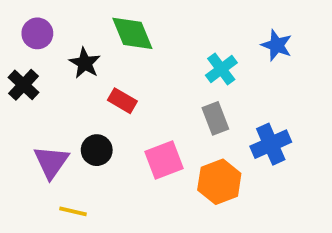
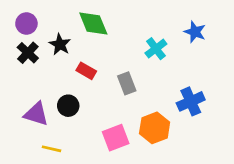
black cross: (24, 85) -> (28, 53), moved
gray rectangle: (215, 118) -> (127, 83), moved
pink square: (164, 160) -> (116, 138), moved
purple triangle: (51, 162) -> (36, 114), turned -48

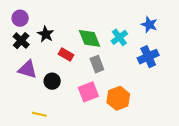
green diamond: (93, 24) -> (89, 38), moved
blue cross: (191, 101) -> (148, 57), moved
purple triangle: (36, 114) -> (28, 69), moved
pink square: (116, 138) -> (88, 92), moved

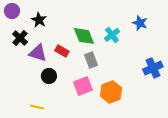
purple circle: (20, 18) -> (12, 11), moved
black star: (46, 34) -> (39, 20), moved
blue cross: (148, 57) -> (153, 68), moved
purple triangle: (28, 69) -> (38, 53), moved

